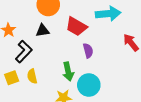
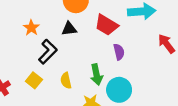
yellow semicircle: (32, 76) -> (66, 81), moved
yellow square: (12, 78) -> (34, 80), turned -32

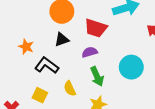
black L-shape: (48, 52) -> (47, 65), turned -85
purple semicircle: (119, 52) -> (90, 52), moved, turned -80
cyan circle: (119, 90) -> (131, 67), moved

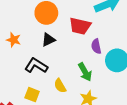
orange star: (26, 47) -> (14, 40), moved
purple semicircle: (90, 52) -> (96, 46), moved, turned -80

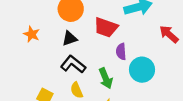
black L-shape: (36, 66) -> (73, 64), moved

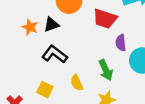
black triangle: (70, 38) -> (51, 25), moved
black L-shape: (73, 64) -> (54, 54), moved

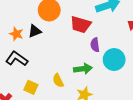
black L-shape: (54, 54) -> (17, 59), moved
green arrow: (106, 70) -> (83, 69), turned -72

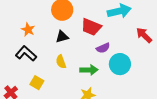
black triangle: (35, 31) -> (62, 37), moved
purple semicircle: (95, 45) -> (103, 48), turned -112
yellow semicircle: (58, 81) -> (61, 62), moved

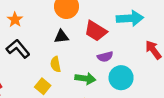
orange star: (28, 30) -> (15, 20), moved
yellow square: (37, 83) -> (43, 86), moved

